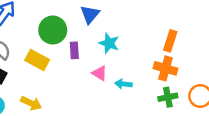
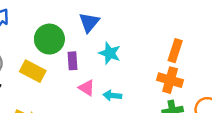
pink triangle: (99, 73) -> (87, 88), moved
cyan arrow: (123, 84) -> (112, 96), moved

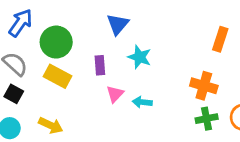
green circle: (49, 39) -> (56, 42), moved
orange rectangle: (175, 51) -> (220, 39), moved
pink triangle: (87, 88) -> (115, 94), turned 42

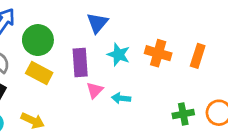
orange rectangle: (220, 39) -> (198, 56), moved
purple rectangle: (100, 65) -> (80, 62), size x1.5
orange cross: (204, 86) -> (158, 53), moved

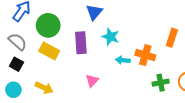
orange cross: (158, 53) -> (145, 55), moved
pink triangle: (95, 90) -> (92, 81), moved
cyan arrow: (121, 98) -> (123, 60), moved

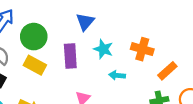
orange rectangle: (172, 38) -> (167, 71), moved, turned 30
orange cross: (145, 55) -> (142, 49), moved

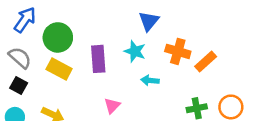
blue triangle: (85, 22) -> (149, 21), moved
orange rectangle: (167, 71) -> (206, 61), moved

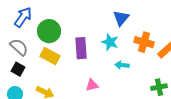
pink triangle: (112, 106) -> (92, 85), turned 32

